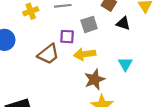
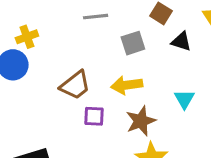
yellow cross: (31, 11) -> (27, 37), moved
purple square: (67, 37) -> (94, 116), moved

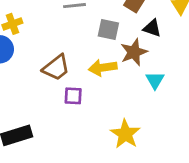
gray square: (133, 43) -> (108, 30), turned 30
brown star: (141, 121) -> (134, 52), moved

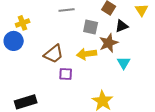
black triangle: (152, 28) -> (122, 26), turned -40

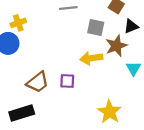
brown trapezoid: (54, 54) -> (38, 82), moved

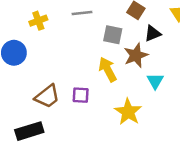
yellow cross: (18, 23) -> (38, 21), moved
yellow arrow: (91, 58) -> (108, 69), turned 70
yellow star: (109, 112) -> (128, 112), moved

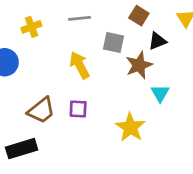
yellow arrow: (108, 69) -> (80, 65), moved

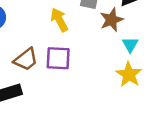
purple square: (78, 109) -> (58, 58), size x1.5
yellow star: (130, 127) -> (129, 74), moved

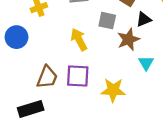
brown trapezoid: (26, 60) -> (47, 77), turned -30
yellow star: (129, 74) -> (113, 90), moved, turned -30

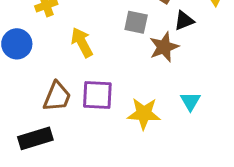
yellow arrow: (79, 39) -> (82, 42), moved
cyan triangle: (146, 63) -> (190, 101), moved

